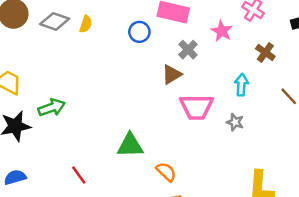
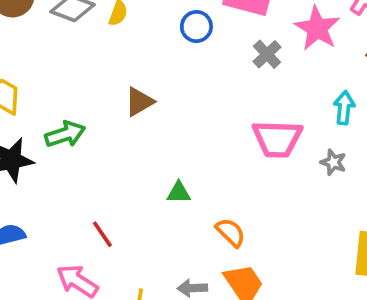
pink star: (222, 31) -> (317, 28), size x1.4
brown triangle: (172, 74) -> (139, 102), moved
green triangle: (130, 145) -> (179, 193), size x0.6

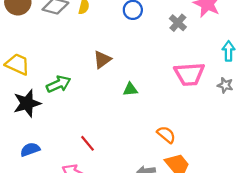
green triangle: (179, 193) -> (130, 89), moved

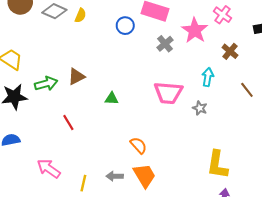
brown triangle: (102, 60) -> (76, 77), moved
red line: (88, 143) -> (68, 123), moved

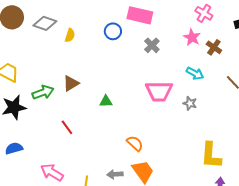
yellow semicircle: (80, 15) -> (70, 35), moved
pink star: (195, 30) -> (192, 37), moved, size x0.7
cyan arrow: (208, 77) -> (195, 73), turned 114

